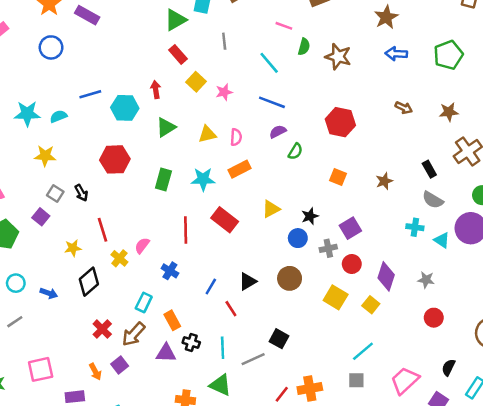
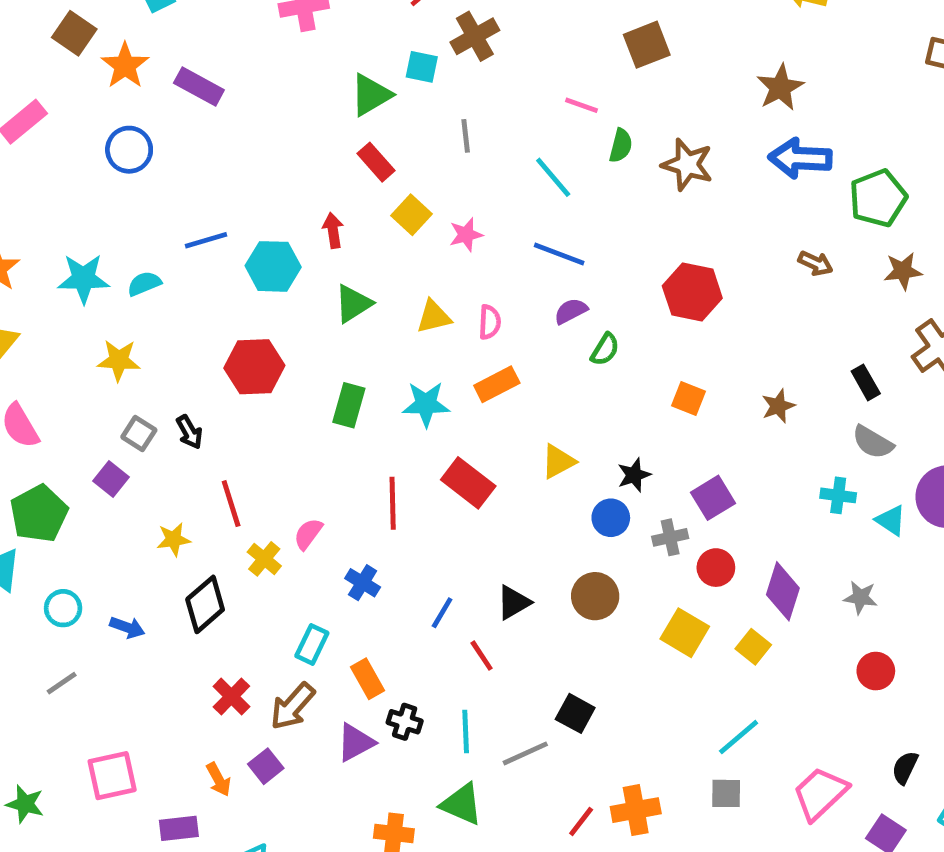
blue arrow: (396, 54) -> (800, 158), size x1.4
green pentagon: (448, 55) -> (878, 198), moved
purple triangle: (166, 353) -> (356, 742), turned -30

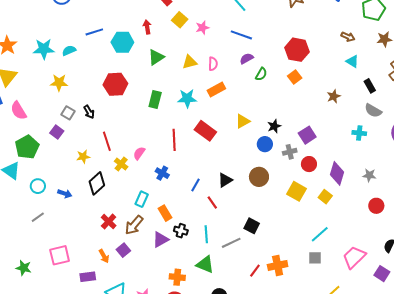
orange square: (688, 398) -> (295, 77), moved, turned 32
cyan triangle: (891, 520) -> (352, 61), moved

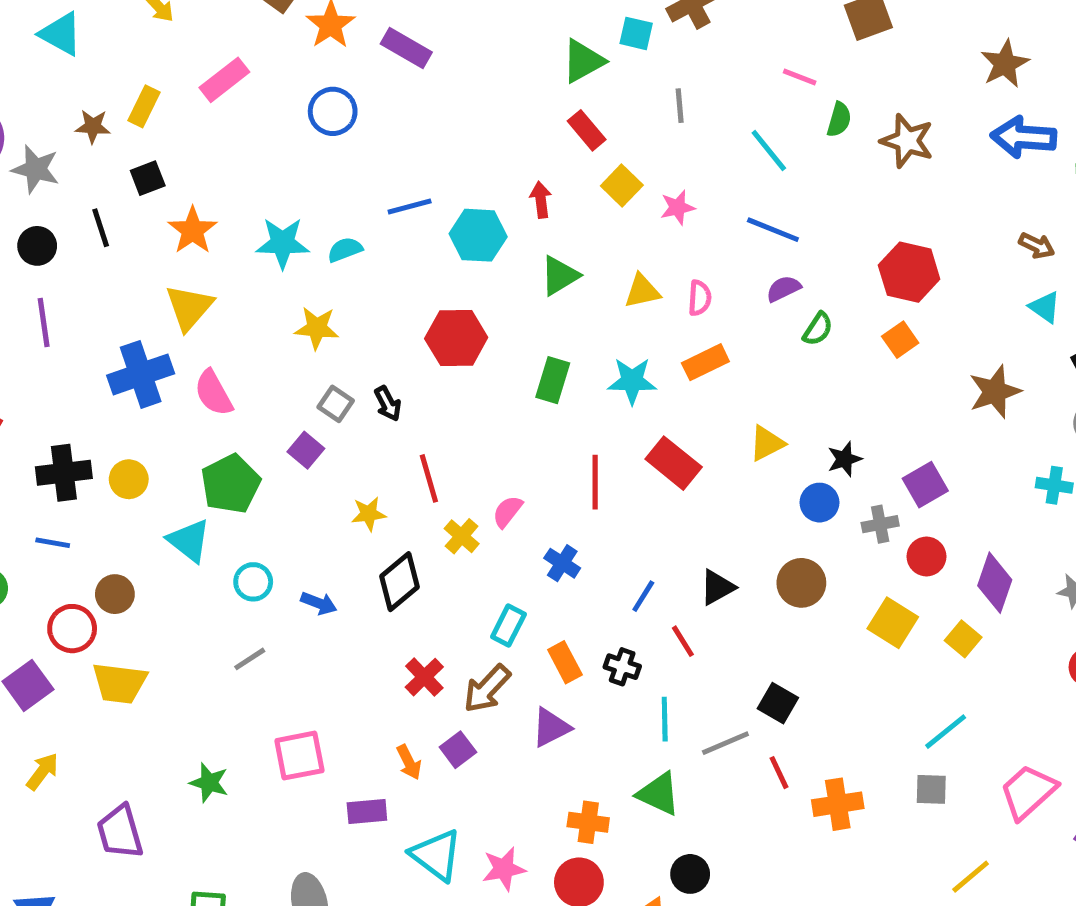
brown star: (334, 96) -> (995, 392), size x1.5
black cross: (181, 231) -> (622, 667), moved
red line: (255, 271) -> (779, 773), moved, turned -64

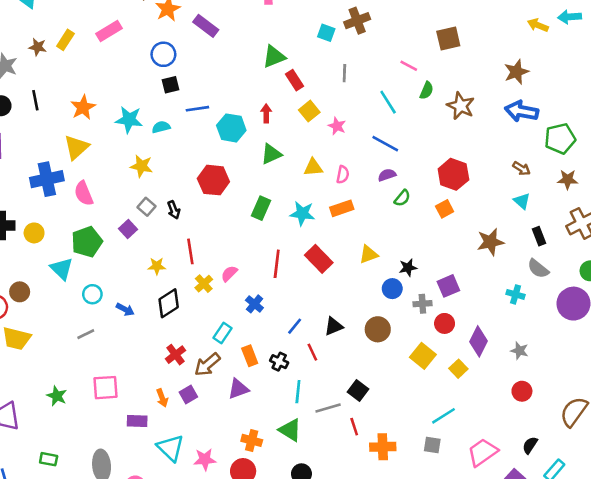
green triangle: (583, 61) -> (274, 57), moved
black square: (148, 178) -> (170, 85), moved
pink star: (678, 207) -> (337, 126), turned 30

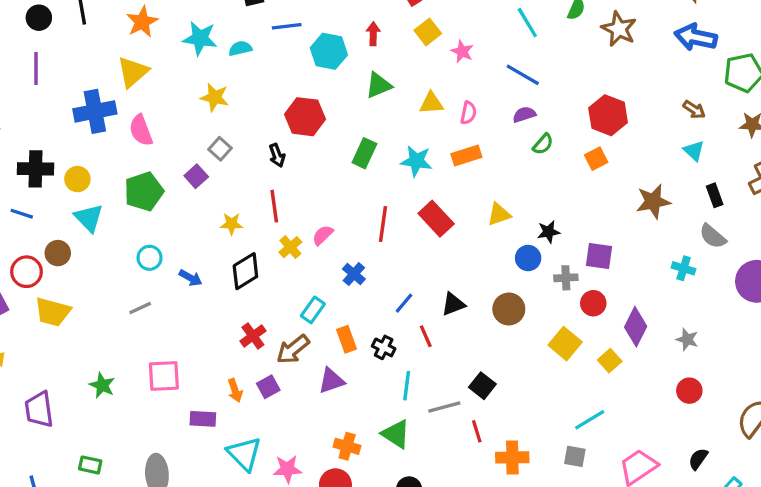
black arrow: (174, 210) -> (277, 155), moved
cyan triangle: (62, 269) -> (89, 218), moved
purple square: (448, 286) -> (599, 256), turned 30

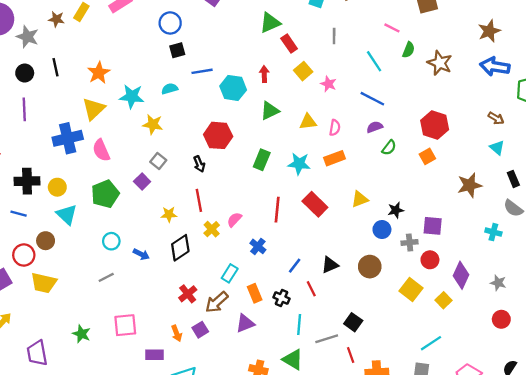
cyan star: (200, 38) -> (132, 96), moved

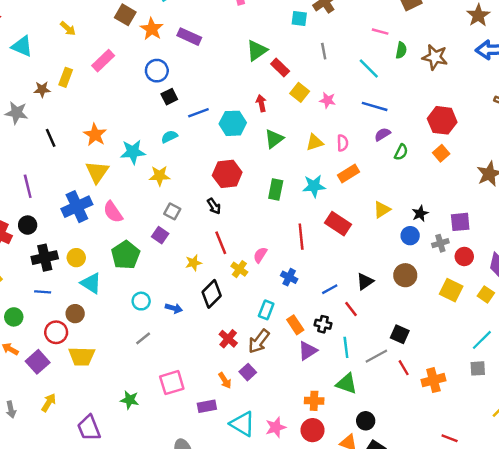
black circle: (25, 73) -> (28, 225), moved
blue line: (295, 266) -> (330, 289), turned 35
purple triangle: (245, 323) -> (308, 351), moved

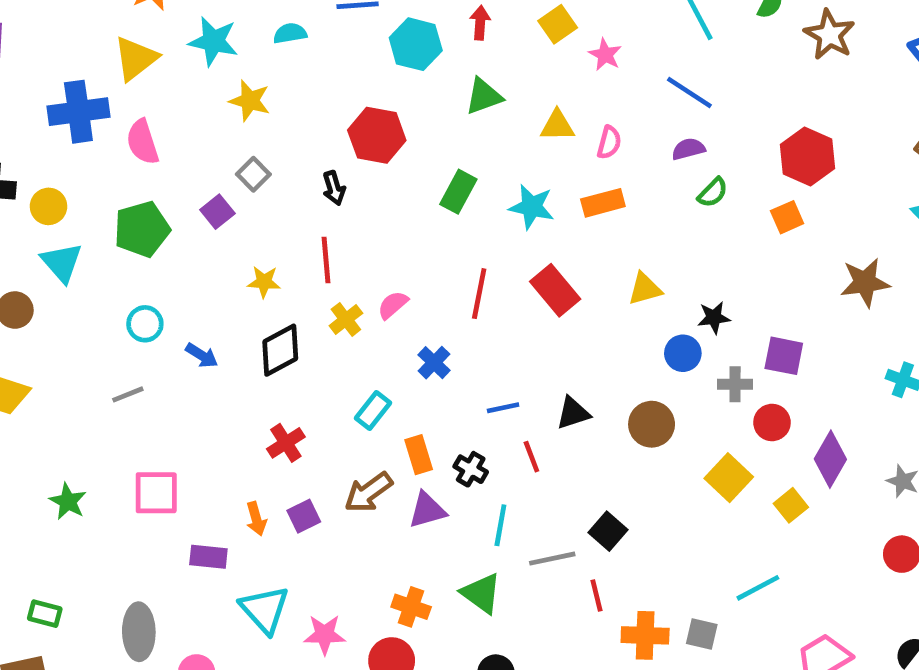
brown arrow: (259, 341) -> (368, 492), moved
gray square: (478, 368) -> (702, 634), moved

